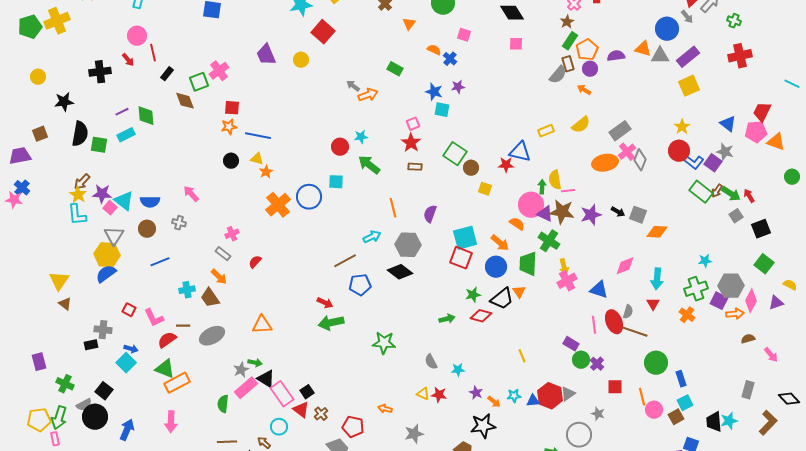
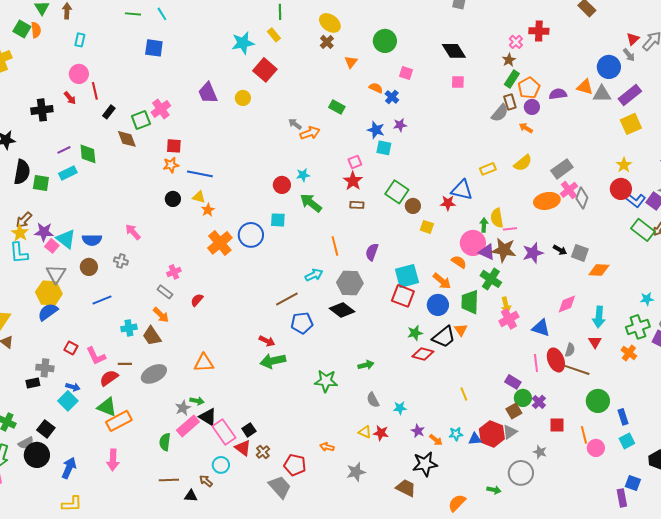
green arrow: (447, 319) -> (366, 365), moved
brown square: (676, 417) -> (514, 411), moved

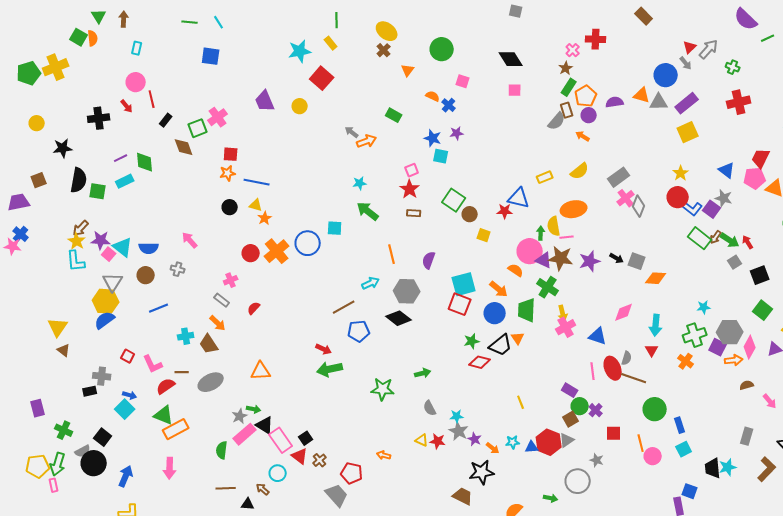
red circle: (282, 185) -> (251, 253), moved
orange ellipse: (547, 201) -> (574, 209), moved
gray star: (356, 472) -> (459, 431), moved, turned -30

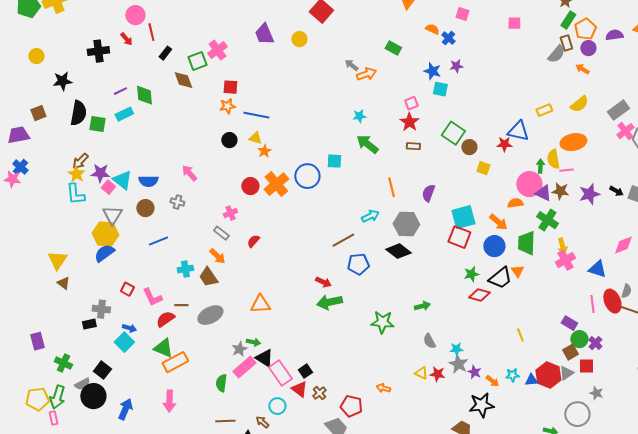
brown star: (561, 258) -> (560, 191), size x0.7
orange semicircle: (516, 270) -> (515, 203), turned -42
red square: (614, 433) -> (586, 366), moved

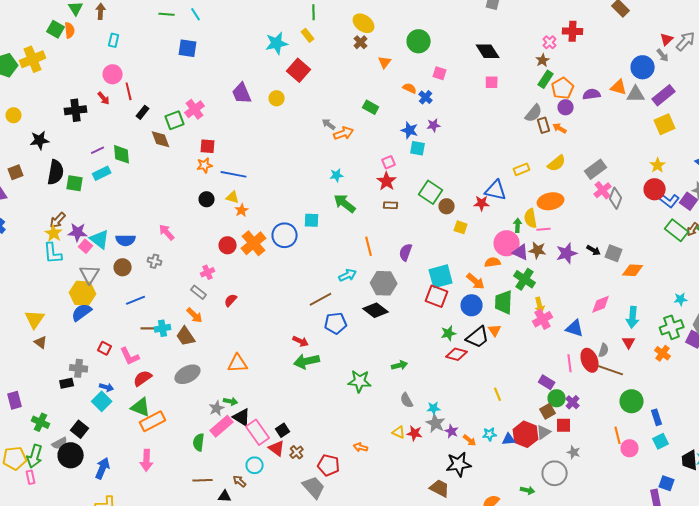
brown rectangle: (566, 43) -> (544, 125), moved
brown line: (181, 305) -> (148, 328), moved

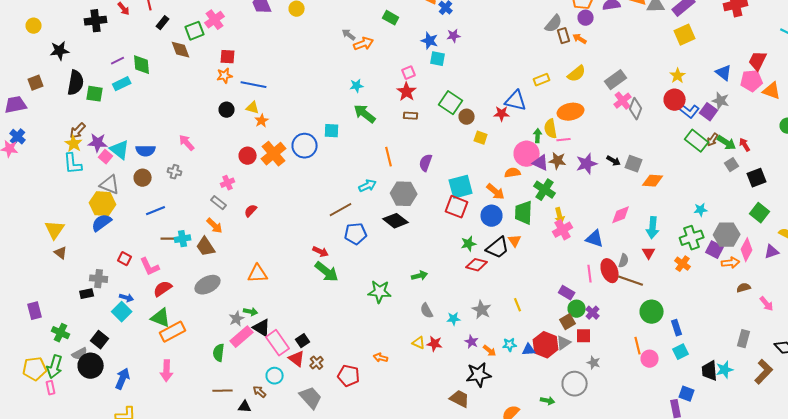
gray triangle: (90, 274) -> (110, 185), turned -40
green arrow: (307, 361) -> (327, 272), turned -130
gray star: (436, 423) -> (482, 310), moved
gray trapezoid: (314, 487) -> (311, 398), moved

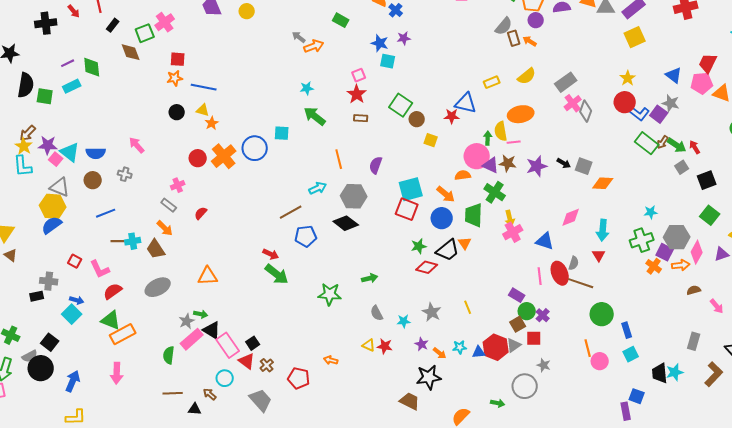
orange cross: (683, 264) -> (654, 266), moved

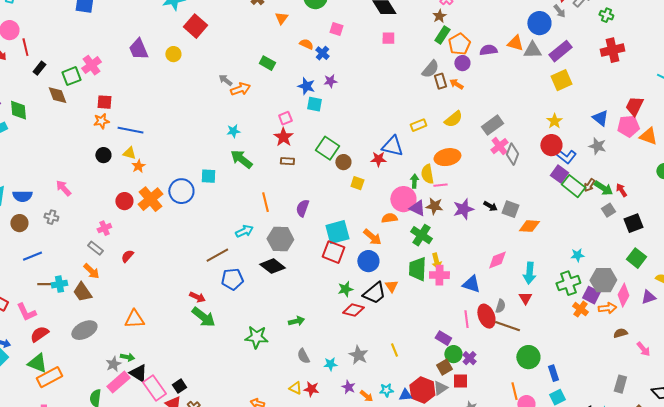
purple square: (659, 114) -> (559, 174), moved
green trapezoid: (474, 215) -> (417, 269), moved
pink cross: (513, 232) -> (439, 275), turned 30

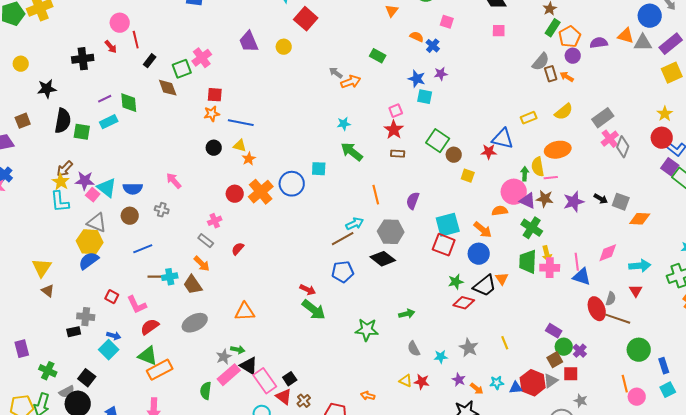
brown line: (217, 255) -> (343, 239), moved
cyan arrow: (529, 273) -> (640, 266), turned -100
pink line: (466, 319) -> (577, 262), moved

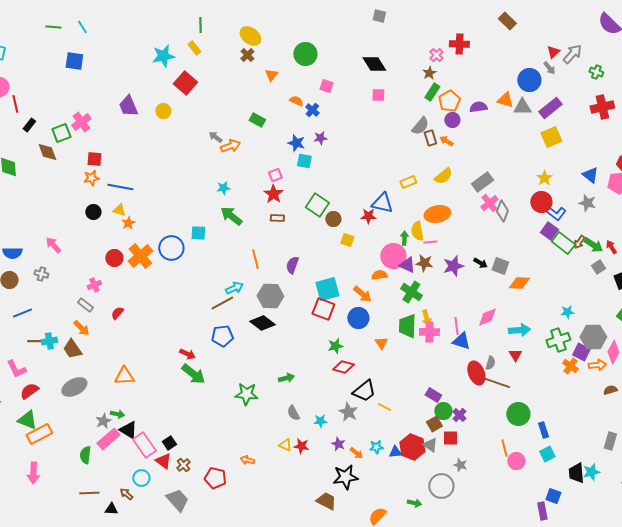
black trapezoid: (485, 286) -> (364, 391), moved
yellow line: (505, 343) -> (384, 407), turned -40
gray triangle: (551, 381) -> (430, 445), turned -49

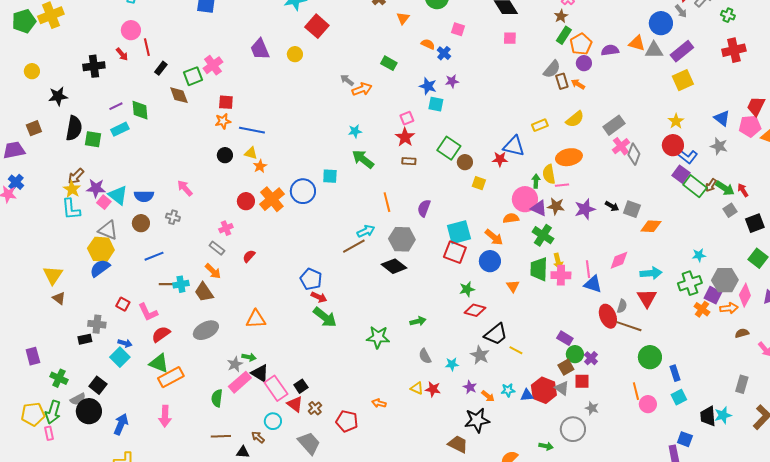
blue pentagon: (222, 336) -> (311, 279), moved, turned 30
red triangle: (515, 355) -> (647, 298), size x1.5

